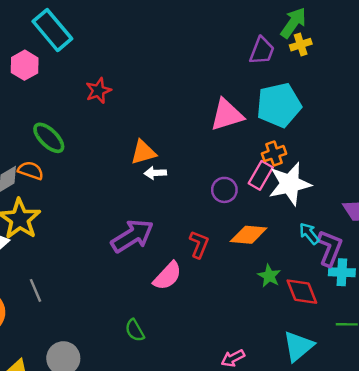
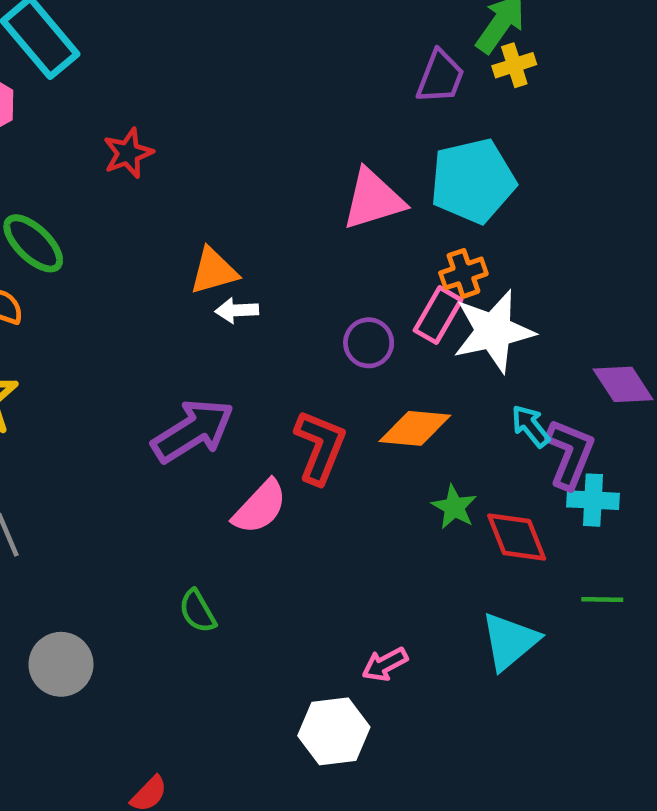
red L-shape: (199, 244) -> (320, 447), size x1.4

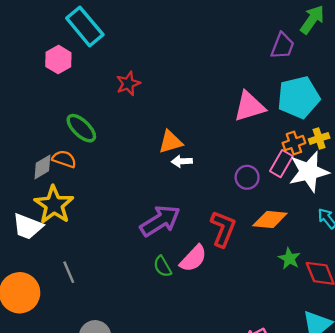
yellow cross: (514, 65) -> (319, 138), moved
green semicircle: (197, 611) -> (162, 266), moved

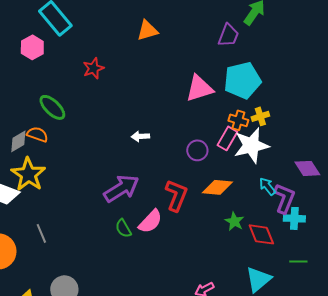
orange triangle: (170, 142) -> (147, 30), moved
orange cross: (294, 143) -> (238, 120), turned 36

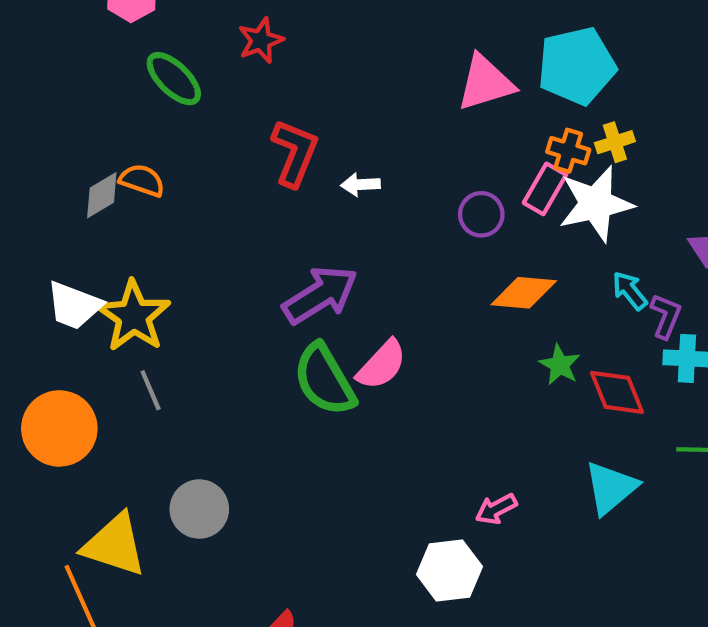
green ellipse: (52, 107) -> (174, 79), moved
yellow star: (28, 174) -> (134, 316), moved
red L-shape: (176, 195) -> (295, 153), moved
purple L-shape: (284, 198) -> (666, 316), size x0.7
green semicircle: (123, 228) -> (324, 380), size x1.8

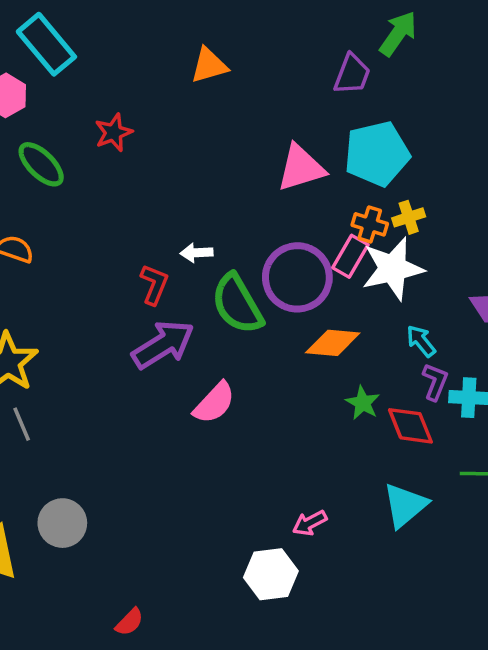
red L-shape: (295, 153) -> (154, 284), moved, size x0.7
purple circle: (481, 214) -> (297, 277), size x1.8
purple L-shape: (666, 316) -> (435, 382), moved
green semicircle: (324, 380) -> (237, 304), moved

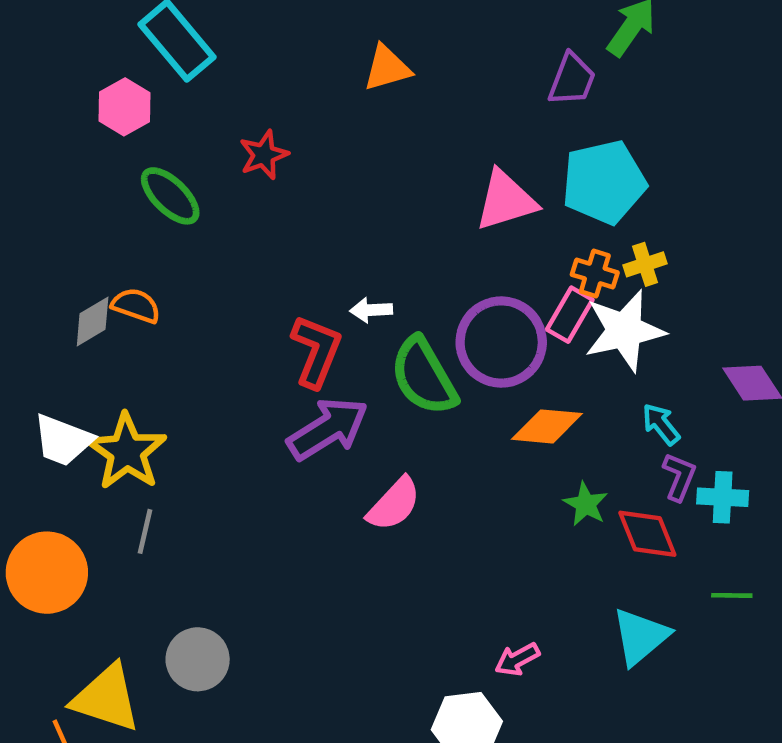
red L-shape: (154, 284) -> (316, 351), size x1.4
gray line: (22, 424) -> (145, 531), turned 36

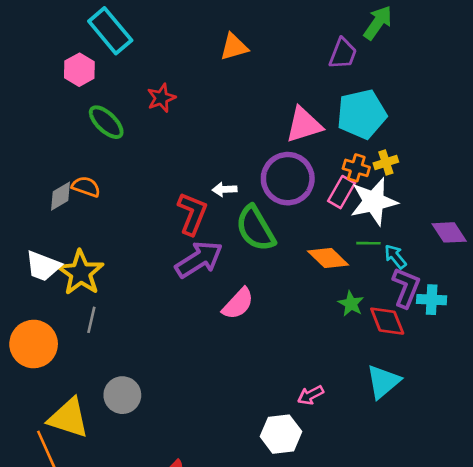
purple circle: (501, 342) -> (288, 179), moved
orange diamond: (547, 426) -> (328, 258), turned 39
purple L-shape: (679, 477) -> (406, 288), size x1.4
green line: (732, 595) -> (368, 243), moved

